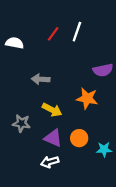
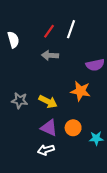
white semicircle: (15, 43) -> (13, 40), turned 63
gray arrow: (41, 79) -> (50, 55), moved
gray star: (21, 123) -> (20, 101), moved

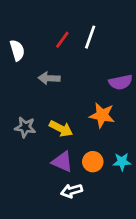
gray arrow: (50, 55) -> (49, 78), moved
cyan star: (96, 138) -> (122, 162), moved
white arrow: (46, 150) -> (72, 191), moved

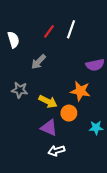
gray arrow: (49, 78) -> (39, 62), turned -49
gray star: (25, 127) -> (20, 90), moved
orange circle: (93, 162) -> (69, 113), moved

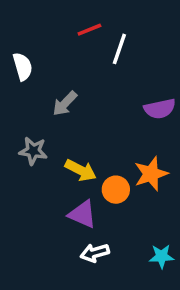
red line: (49, 31) -> (89, 30), moved, turned 32
orange star: (80, 91) -> (151, 174), moved, turned -30
cyan star: (96, 128) -> (162, 256), moved

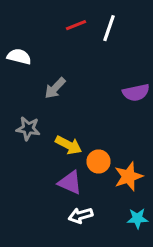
white line: (119, 49) -> (109, 28), moved
white semicircle: (23, 67) -> (19, 57), turned -60
orange star: (151, 174) -> (128, 176), moved

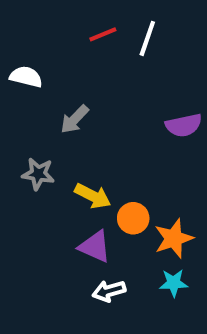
cyan star: (137, 218) -> (174, 283), moved

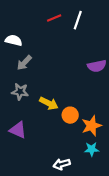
gray arrow: (75, 119) -> (24, 63), moved
purple triangle: (95, 247) -> (18, 130), moved
white arrow: (109, 291) -> (62, 164), moved

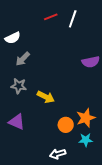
white semicircle: (14, 40) -> (13, 38), turned 140
orange circle: (70, 115) -> (66, 125), moved

